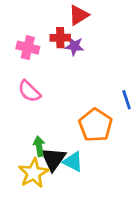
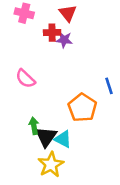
red triangle: (79, 15) -> (68, 13), turned -36
pink cross: (28, 48) -> (24, 13), moved
yellow star: (33, 173) -> (51, 165), moved

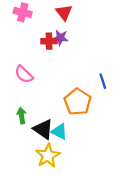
red cross: (52, 33) -> (49, 41), moved
green arrow: (34, 126) -> (22, 116), moved
black triangle: (46, 137) -> (43, 129), turned -30

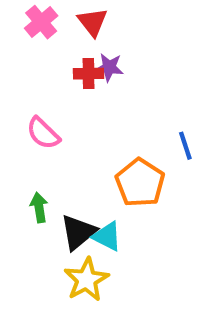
pink cross: (23, 12) -> (41, 22), turned 36
red triangle: (64, 12) -> (93, 22), moved
black triangle: (43, 129) -> (78, 232), turned 45

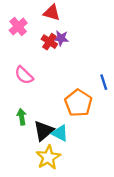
pink cross: (41, 22) -> (18, 27), moved
red triangle: (93, 22) -> (52, 13), turned -36
red cross: (89, 74) -> (49, 42), turned 35

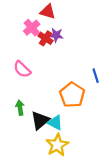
pink cross: (18, 27) -> (32, 28), moved
yellow star: (48, 157) -> (57, 145), moved

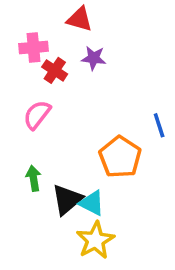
pink cross: (32, 28) -> (33, 47), moved, turned 35
red cross: (46, 38) -> (55, 70), moved
pink semicircle: (22, 69) -> (37, 115), turned 84

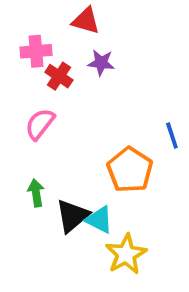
yellow star: (95, 240) -> (126, 254), moved

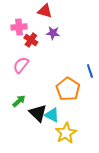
green arrow: (36, 193) -> (19, 101), turned 56
black triangle: (72, 216) -> (38, 113), turned -36

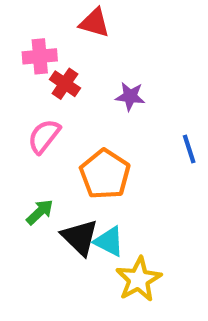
purple star: (53, 33) -> (130, 96), moved
orange pentagon: (68, 89) -> (105, 174), moved

